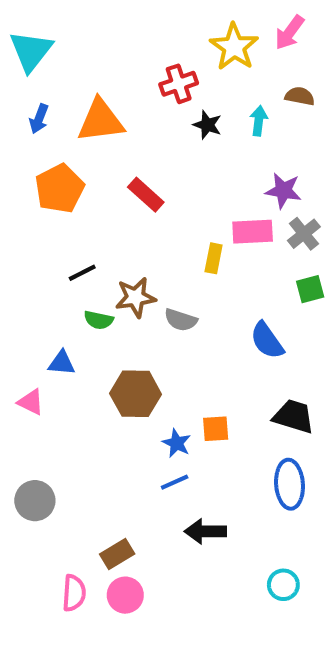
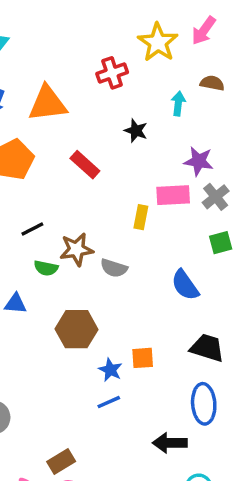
black star: (207, 125) -> (136, 131), moved
black arrow: (205, 531) -> (170, 443), moved

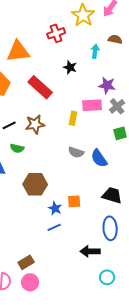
red rectangle: (85, 165) -> (40, 87), size x1.4
brown star: (76, 249) -> (35, 124), moved
gray semicircle: (114, 268) -> (76, 152), moved

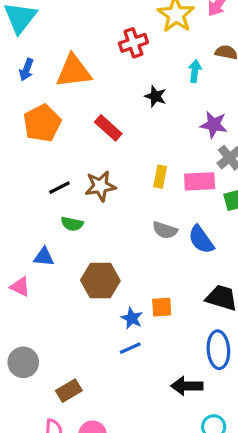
red rectangle: (40, 87) -> (108, 128), size x0.7
pink rectangle: (92, 105) -> (200, 181), moved
brown rectangle: (26, 262) -> (69, 391), moved

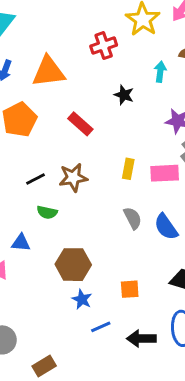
gray semicircle: (165, 230) -> (133, 218), turned -135
blue star: (132, 318) -> (82, 299), moved
black arrow: (187, 386) -> (141, 339), moved

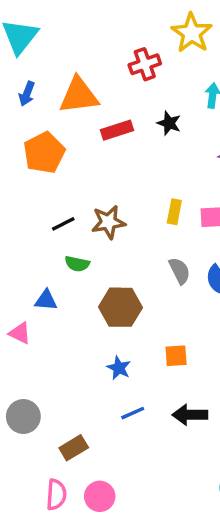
red rectangle: (80, 124) -> (117, 130), moved, turned -60
brown hexagon: (73, 265) -> (121, 307), moved
blue line: (101, 327) -> (133, 413), moved

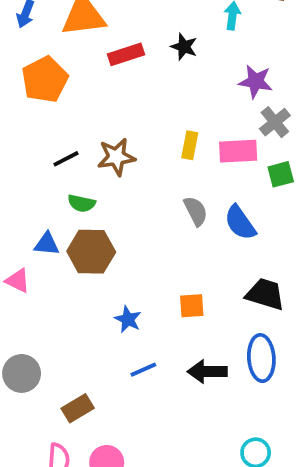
brown hexagon: (121, 307) -> (91, 252), moved

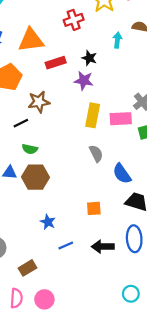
purple star: (256, 81) -> (84, 81), moved
yellow rectangle: (190, 145) -> (93, 115), size x1.5
brown star: (116, 157) -> (39, 102), moved
blue semicircle: (240, 223) -> (122, 174), moved
blue star: (128, 319) -> (48, 222), moved

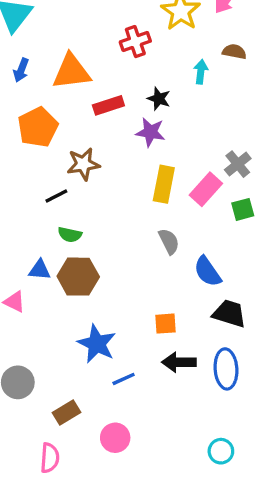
pink rectangle: (121, 119) -> (206, 189), turned -45
blue star: (48, 222) -> (97, 344), size x1.6
black arrow: (103, 247) -> (179, 362), moved
pink circle: (44, 299) -> (115, 438), moved

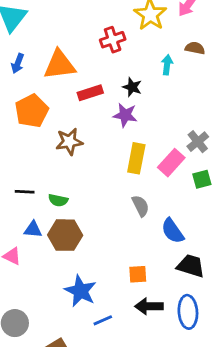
black line: (56, 196) -> (25, 192), moved, turned 30

